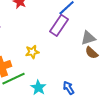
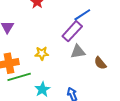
gray triangle: (88, 38) -> (78, 52), moved

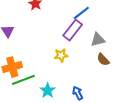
gray triangle: (78, 52) -> (98, 40), moved
yellow star: (42, 53) -> (61, 55), moved

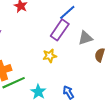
brown semicircle: (103, 60) -> (100, 55), moved, turned 64

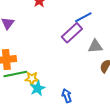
yellow star: (50, 56) -> (32, 78), moved

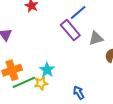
purple rectangle: (72, 33) -> (70, 30), turned -75
cyan star: (37, 88) -> (47, 70), moved

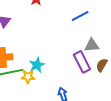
purple rectangle: (70, 30) -> (82, 62), moved

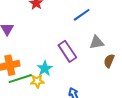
purple rectangle: (82, 62) -> (67, 51), moved

